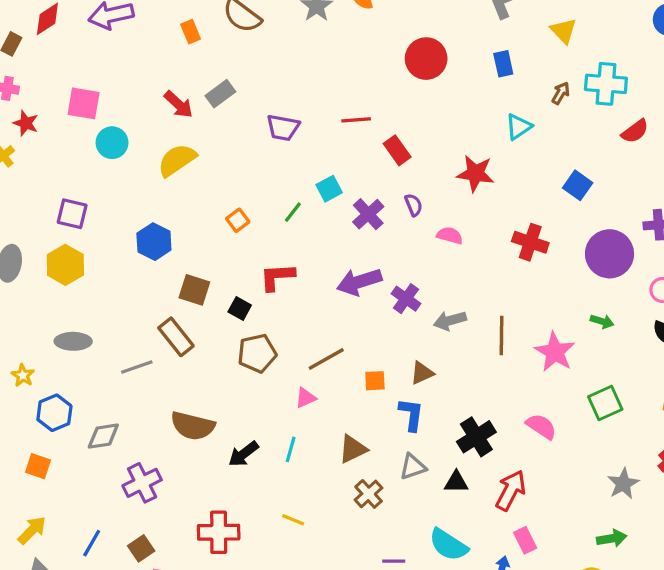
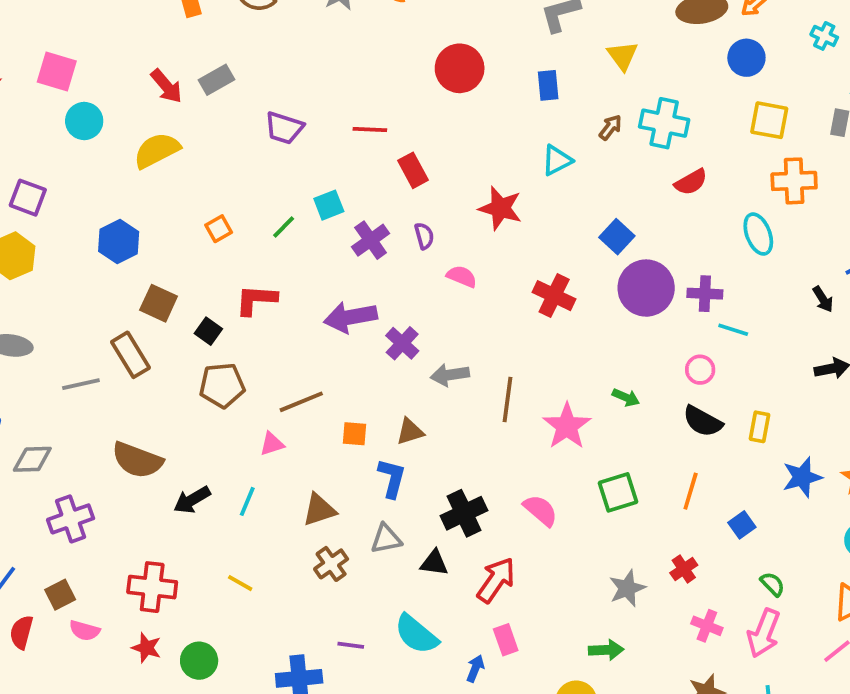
purple circle: (610, 254) -> (646, 288), moved

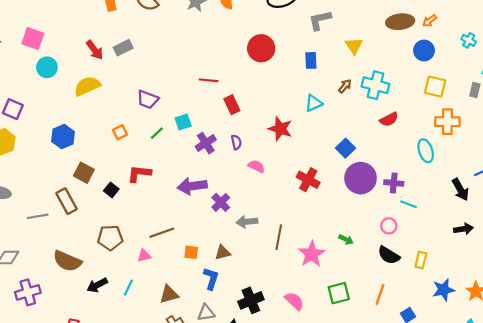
purple trapezoid: (284, 128) -> (148, 99), moved
black arrow: (823, 299) -> (460, 189), size x1.5
brown pentagon: (222, 385) -> (110, 238), moved

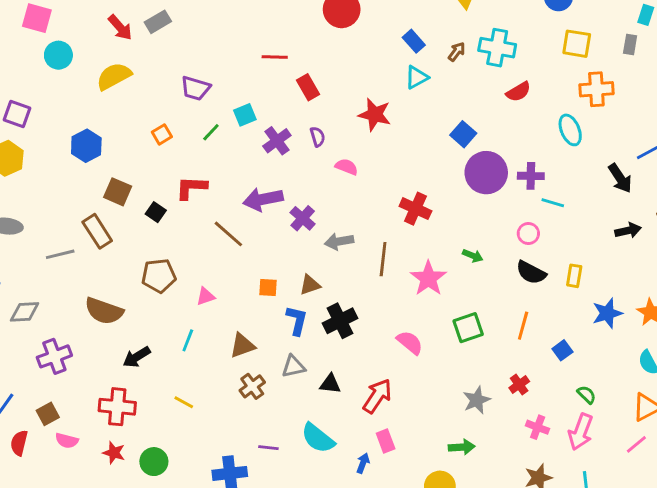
blue rectangle: (311, 60) -> (414, 41), moved, turned -35
red cross: (308, 180) -> (415, 209), moved
brown line: (162, 233) -> (228, 234), moved, turned 65
black arrow: (97, 285) -> (137, 357), moved
black cross: (251, 300) -> (340, 321), moved

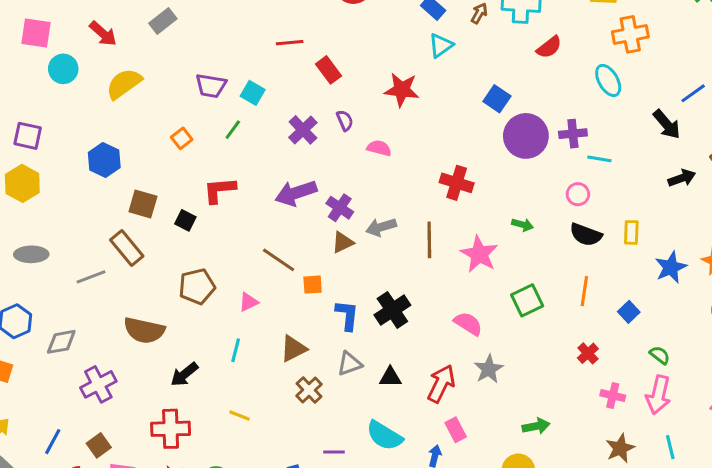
red arrow: (120, 27) -> (103, 34), moved
cyan square: (245, 115) -> (253, 93), moved, turned -30
brown line: (228, 234) -> (279, 260), moved
brown triangle: (310, 285) -> (343, 242), moved
gray star: (477, 400) -> (489, 369), moved

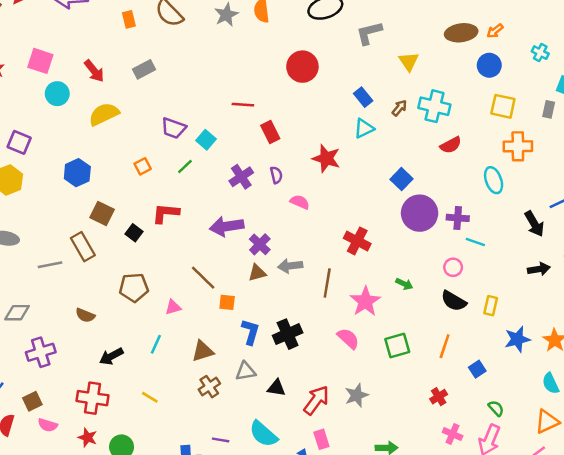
pink semicircle: (468, 324) -> (348, 338), moved
brown semicircle: (144, 330) -> (85, 315), size x0.6

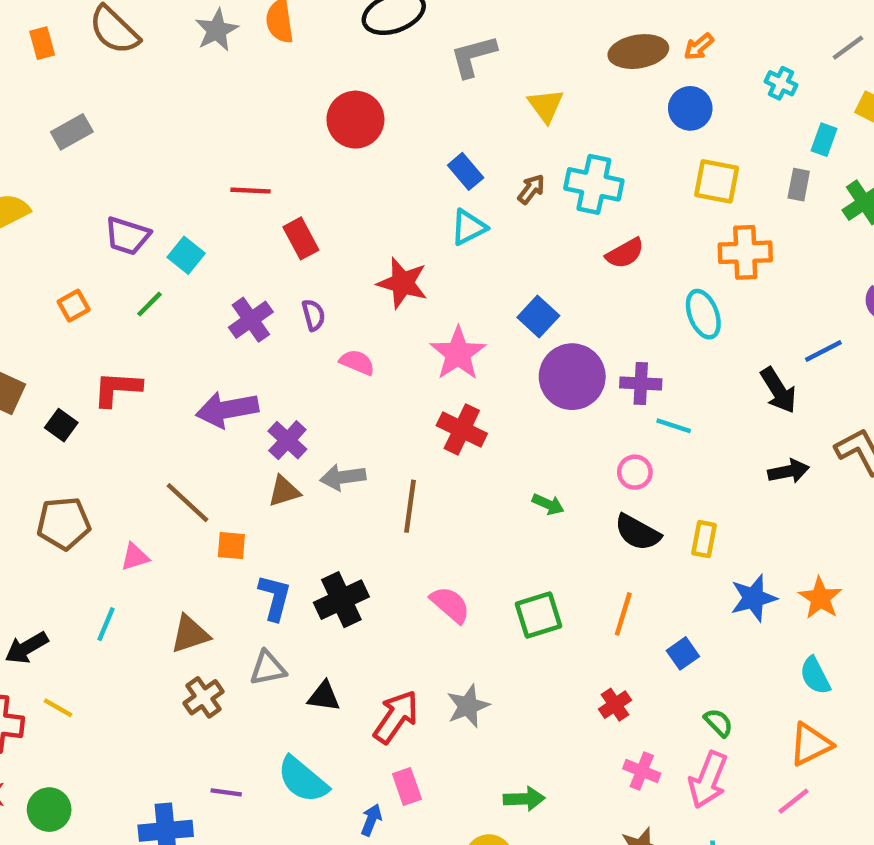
pink star: (365, 301) -> (458, 354), moved
yellow line: (150, 397) -> (58, 708), moved

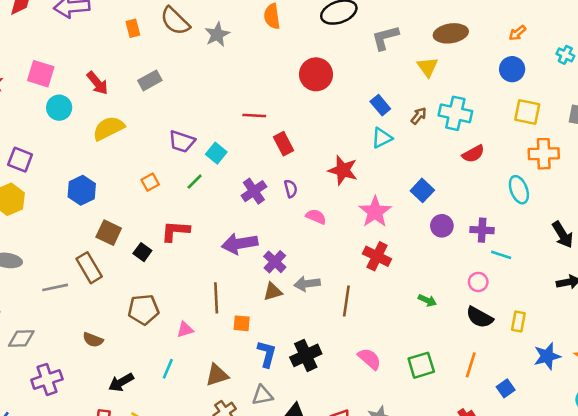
gray star: (217, 30) -> (217, 34), moved
brown ellipse: (638, 52) -> (451, 33), moved
purple circle: (572, 377) -> (442, 226), size x0.6
brown line: (188, 503) -> (216, 298), turned 44

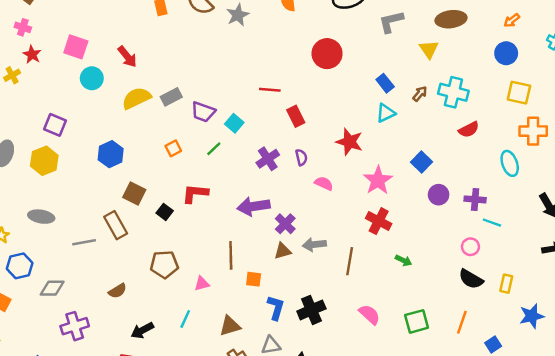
gray rectangle: (150, 80) -> (171, 97), moved
green arrow: (427, 300) -> (403, 260), moved
brown semicircle: (93, 340) -> (118, 291), turned -54

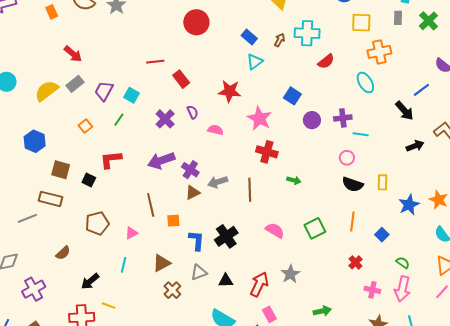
red arrow: (127, 57) -> (73, 54), moved
purple trapezoid: (203, 112) -> (104, 91), turned 110
brown rectangle: (116, 225) -> (51, 199), turned -35

